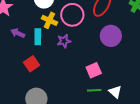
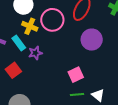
cyan rectangle: (38, 37) -> (19, 43), turned -35
purple star: (64, 41) -> (35, 53), moved

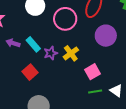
yellow cross: (30, 26) -> (71, 53), moved, turned 35

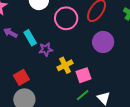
yellow cross: (71, 53) -> (65, 65), moved
red square: (30, 72) -> (21, 77), moved
green line: (95, 91) -> (83, 95), turned -40

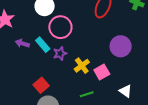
pink circle: (66, 18) -> (60, 27), moved
purple circle: (103, 42) -> (121, 46), moved
green line: (83, 95) -> (87, 94), moved, turned 32

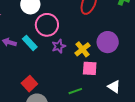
purple star: (60, 53) -> (59, 46), moved
yellow cross: (82, 66) -> (82, 49), moved
pink square: (102, 72) -> (90, 68), turned 35

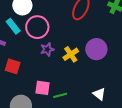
cyan rectangle: (30, 43) -> (13, 26), moved
pink square: (90, 68) -> (42, 88), moved
red square: (29, 84) -> (13, 66), moved, turned -35

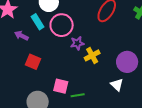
purple star: (47, 49) -> (77, 43), moved
purple circle: (96, 49) -> (127, 62), moved
white triangle: (99, 94) -> (117, 85), moved

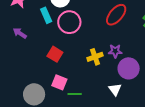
purple arrow: (21, 36) -> (20, 33), moved
purple star: (77, 43) -> (115, 51), moved
red square: (33, 62) -> (55, 54), moved

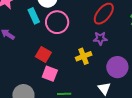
purple star: (115, 51) -> (100, 38), moved
pink square: (59, 82) -> (50, 74), moved

